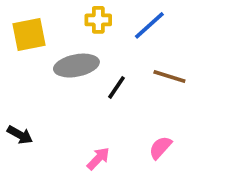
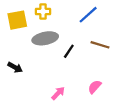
yellow cross: (98, 20) -> (43, 11), moved
black arrow: (20, 135) -> (15, 67), moved

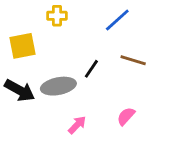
yellow square: (17, 20) -> (22, 46), moved
gray ellipse: (45, 38) -> (58, 86), moved
black arrow: (15, 67) -> (20, 90), size x1.5

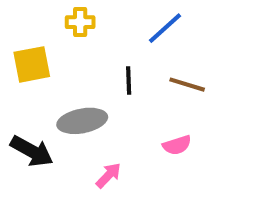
black line: (91, 69) -> (129, 81), moved, turned -36
black arrow: (20, 90) -> (32, 151), moved
pink semicircle: (126, 116) -> (177, 145), moved, turned -150

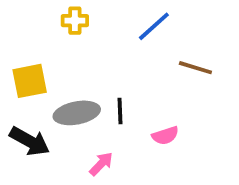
yellow square: (32, 64) -> (30, 81), moved
black line: (129, 81) -> (120, 111), moved
brown line: (187, 85) -> (195, 68), moved

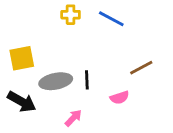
yellow cross: (75, 21) -> (71, 15), moved
blue line: (154, 26) -> (111, 19), turned 70
brown line: (195, 68) -> (141, 68), moved, turned -45

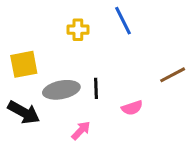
yellow cross: (71, 15) -> (78, 30), moved
blue line: (111, 19) -> (123, 21), turned 35
brown line: (141, 68) -> (173, 75), moved

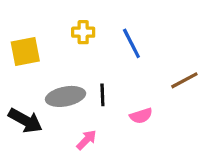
blue line: (123, 21) -> (131, 43), moved
yellow square: (24, 64) -> (25, 51), moved

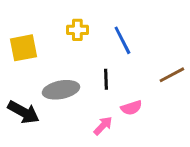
black line: (102, 95) -> (106, 79), moved
pink arrow: (86, 140) -> (103, 126), moved

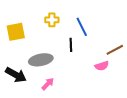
black line: (106, 79) -> (71, 45), moved
pink semicircle: (131, 108) -> (102, 66), moved
pink arrow: (103, 126) -> (48, 84), moved

